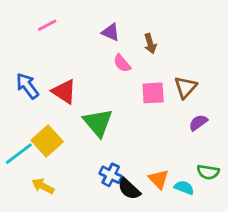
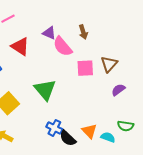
purple triangle: (111, 32) -> (49, 33), moved
pink semicircle: (122, 63) -> (63, 46), size x1.5
red triangle: (64, 92) -> (20, 46), moved

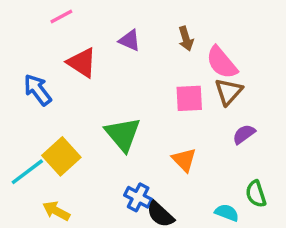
pink semicircle: (63, 46) -> (222, 63), moved
green semicircle: (126, 126) -> (256, 194), turned 63
orange triangle: (89, 131) -> (184, 160), moved

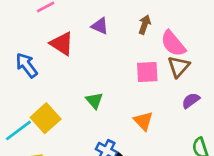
brown arrow: (186, 39) -> (145, 25), turned -144
green triangle: (123, 134) -> (94, 101), size x0.6

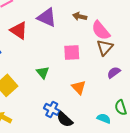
brown arrow: (145, 25) -> (80, 16), turned -96
purple triangle: (100, 26) -> (47, 17), size x1.5
pink square: (147, 72) -> (72, 52), moved

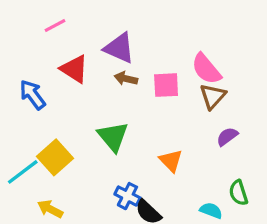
brown arrow: (80, 16) -> (126, 79), moved
pink square: (72, 52) -> (166, 85), moved
green triangle: (43, 72) -> (113, 137), size x1.5

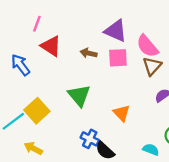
pink line: (55, 25) -> (37, 24), moved, turned -42
purple triangle: (119, 48) -> (116, 31), moved

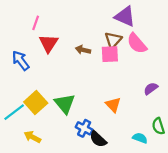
purple triangle: (116, 31) -> (125, 16), moved
red triangle: (51, 46) -> (49, 43), turned 30
brown triangle: (152, 66) -> (113, 40), moved
green triangle: (79, 95) -> (65, 104), moved

